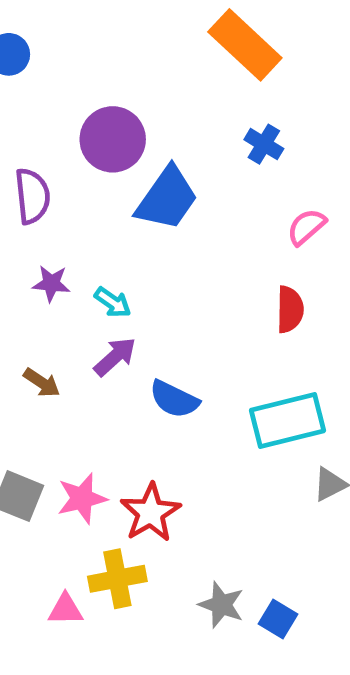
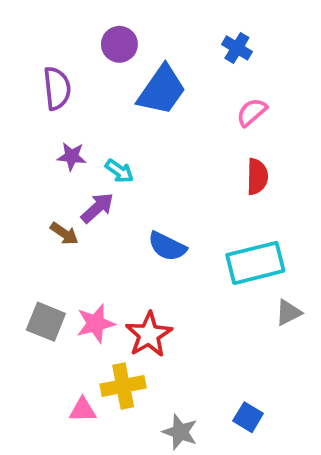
purple circle: (113, 139) -> (119, 44), size x0.7
pink semicircle: (306, 227) -> (252, 112), moved
purple arrow: (115, 357) -> (97, 208), moved
gray star: (221, 605) -> (180, 432), moved

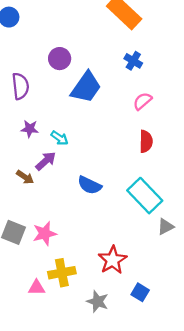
cyan rectangle: (255, 263) -> (145, 196), turned 60
red star: (149, 335) -> (113, 260), moved

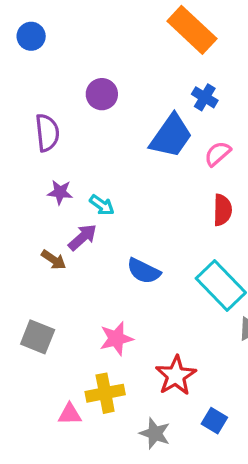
blue trapezoid: (86, 87) -> (171, 136), moved
pink star: (45, 234) -> (116, 339), moved

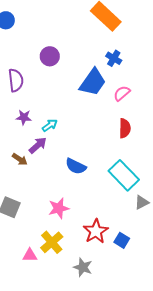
cyan arrow: (102, 205) -> (50, 125), turned -70
yellow cross: (105, 393) -> (52, 242), turned -30
blue square: (214, 421) -> (122, 240), moved

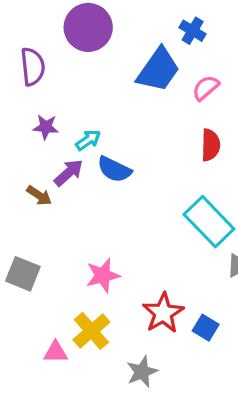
purple circle: (50, 56) -> (88, 27), size x1.5
blue semicircle: (76, 166) -> (114, 169), moved
gray star: (83, 267) -> (142, 372), turned 30

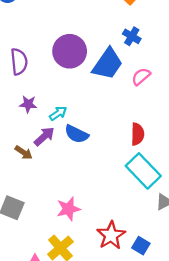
purple circle: (88, 27) -> (70, 51), moved
red semicircle: (211, 145) -> (137, 134), moved

